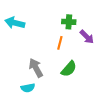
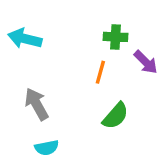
gray arrow: (36, 68) -> (37, 104), moved

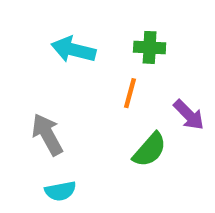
cyan arrow: (25, 39) -> (73, 50), moved
purple arrow: (146, 62) -> (189, 115), moved

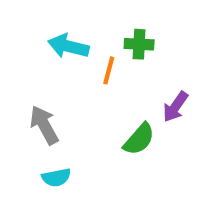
orange line: (130, 93) -> (109, 70), moved
purple arrow: (189, 115) -> (175, 107), turned 80

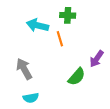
green cross: (139, 44) -> (68, 15), moved
orange line: (109, 70) -> (60, 39), turned -32

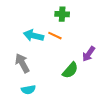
cyan arrow: (38, 25) -> (34, 36), moved
orange line: (60, 39) -> (55, 36), turned -48

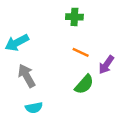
cyan arrow: (34, 36) -> (17, 43), moved, turned -42
orange line: (55, 36) -> (81, 52), moved

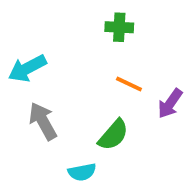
green semicircle: (84, 84) -> (113, 135), moved
cyan semicircle: (34, 108) -> (82, 172), moved

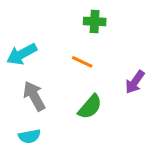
orange line: (129, 84) -> (82, 62), moved
cyan semicircle: (82, 172) -> (29, 136), moved

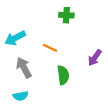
orange line: (82, 62) -> (50, 48), moved
green semicircle: (90, 107) -> (63, 75), turned -48

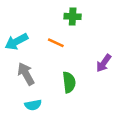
orange line: (50, 48) -> (56, 43), moved
cyan semicircle: (21, 96) -> (33, 105), moved

